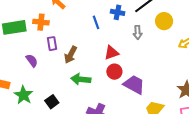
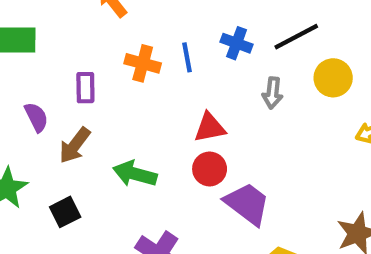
orange cross: (41, 22) -> (143, 63), moved
brown arrow: (71, 55) -> (75, 145), moved

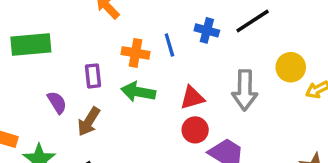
yellow circle: (333, 78) -> (291, 67), moved
gray arrow: (273, 93) -> (245, 90), moved, size x1.6
green arrow: (135, 174) -> (138, 92), moved

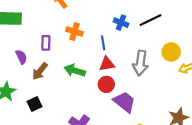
blue line: (169, 45) -> (103, 43), moved
green arrow: (138, 92) -> (75, 70), moved

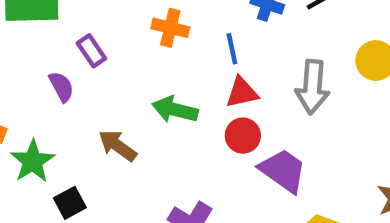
purple rectangle: (46, 43) -> (91, 51), moved, turned -32
brown arrow: (40, 71) -> (118, 146), moved, turned 90
black square: (34, 104) -> (70, 203), moved

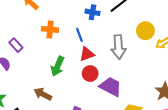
green arrow: (175, 110) -> (58, 66), turned -72
brown arrow: (118, 146) -> (43, 94), moved

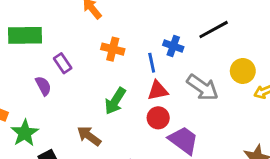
blue cross: (92, 12) -> (173, 46), moved
gray arrow: (118, 47) -> (203, 87), turned -60

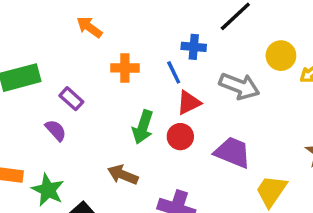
red circle: (158, 118) -> (180, 137), moved

